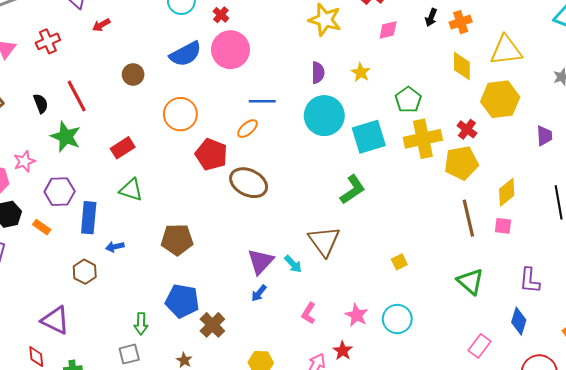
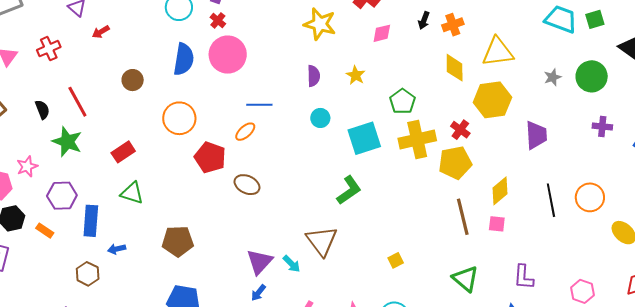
blue semicircle: (185, 54) -> (184, 59), turned -52
cyan circle: (324, 116) -> (320, 118), size x0.5
purple trapezoid: (544, 136) -> (536, 135), size x1.4
brown ellipse: (249, 183) -> (247, 185), size x0.7

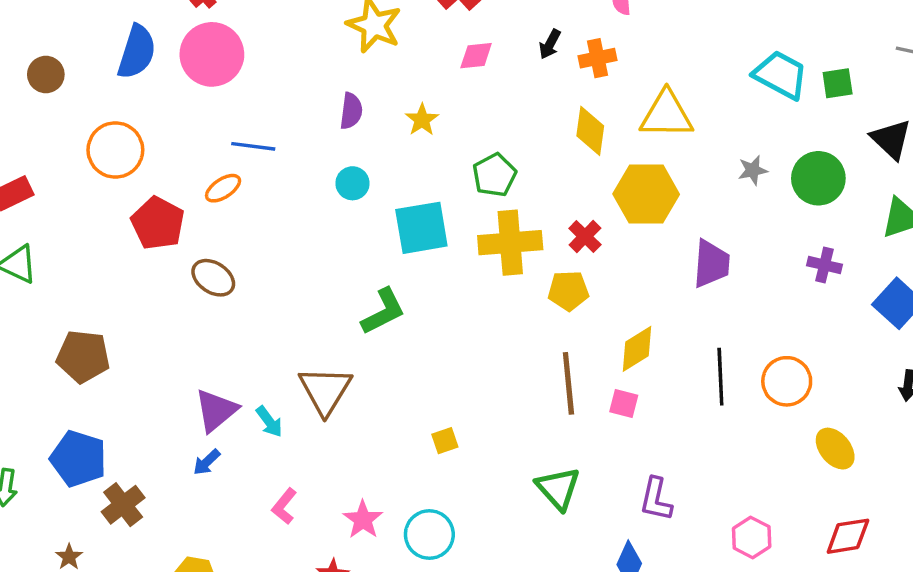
yellow pentagon: (455, 163) -> (568, 291), size x0.7

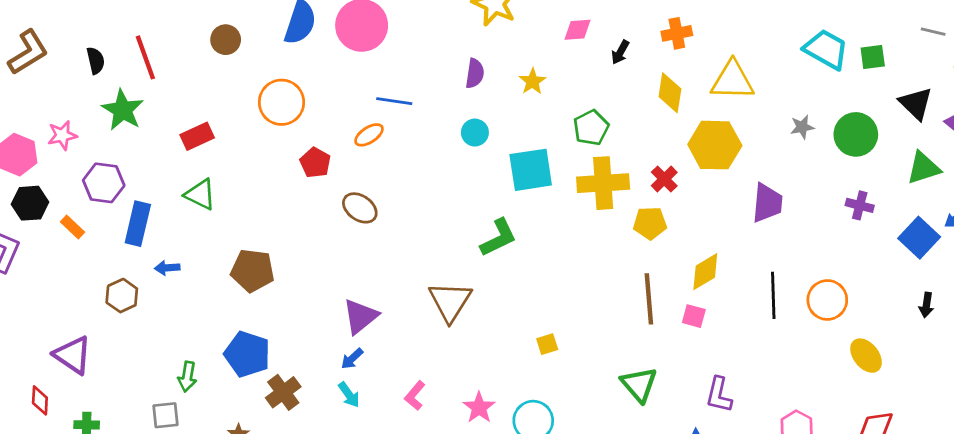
black arrow: (550, 44) -> (620, 52), moved
red pentagon: (158, 223) -> (315, 163), size x0.7
cyan arrow: (269, 422) -> (349, 395), moved

